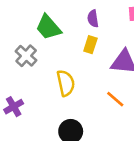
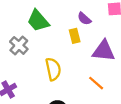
purple semicircle: (93, 19) -> (84, 19), moved, turned -40
yellow rectangle: (90, 45) -> (75, 36), turned -32

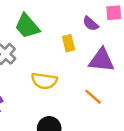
purple semicircle: (84, 19) -> (91, 24), moved
yellow semicircle: (53, 69) -> (44, 81), turned 110

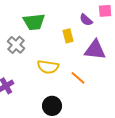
green trapezoid: (27, 26) -> (34, 22), turned -55
orange line: (93, 97) -> (78, 78), moved

